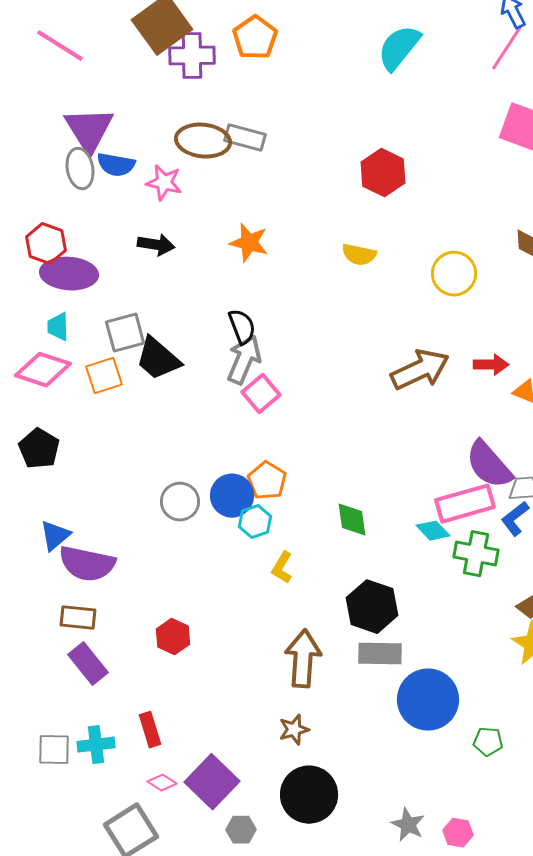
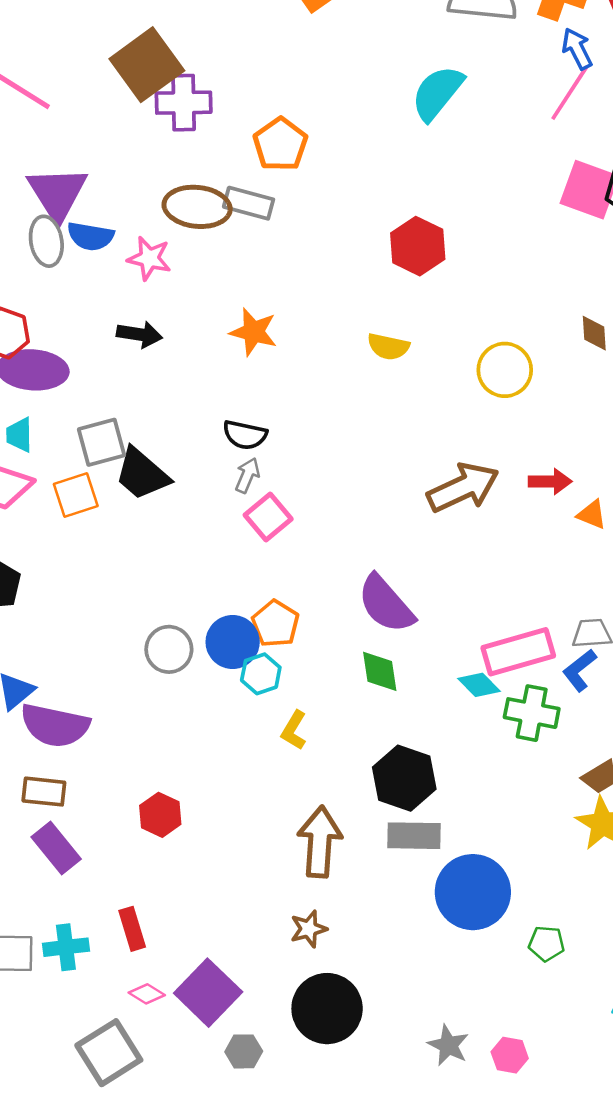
orange pentagon: (255, 38) -> (280, 144), moved
black semicircle: (242, 327) -> (245, 435), turned 123
gray arrow: (244, 360) -> (247, 475), size x0.6
purple semicircle: (489, 465) -> (386, 604), moved

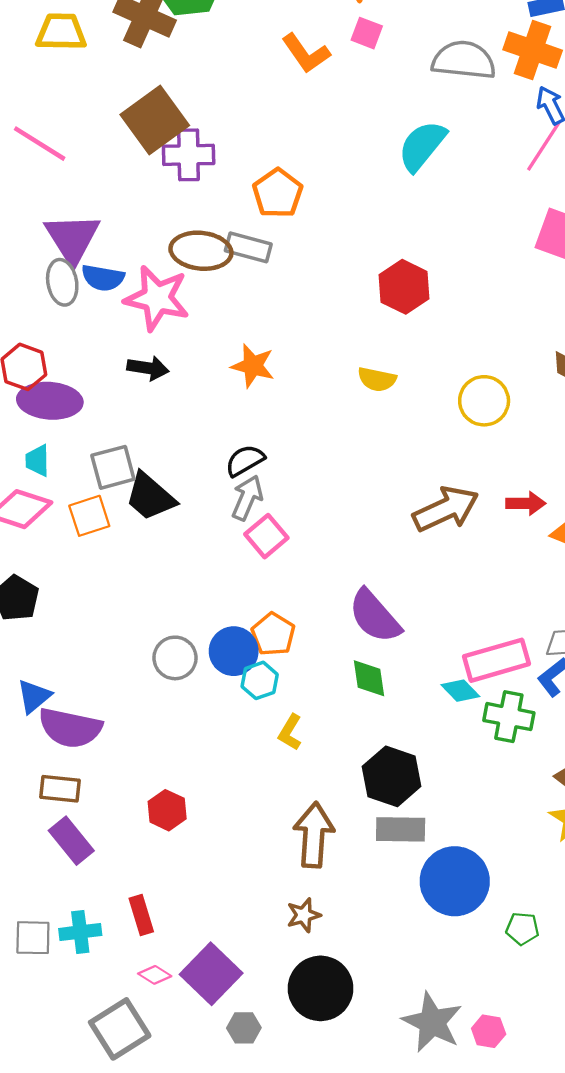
pink star: (149, 258) -> (157, 298), size x1.6
black semicircle: (245, 435) -> (245, 461), turned 138
gray arrow: (247, 475) -> (247, 498), size x1.4
gray star: (448, 1045) -> (432, 1022), size x1.6

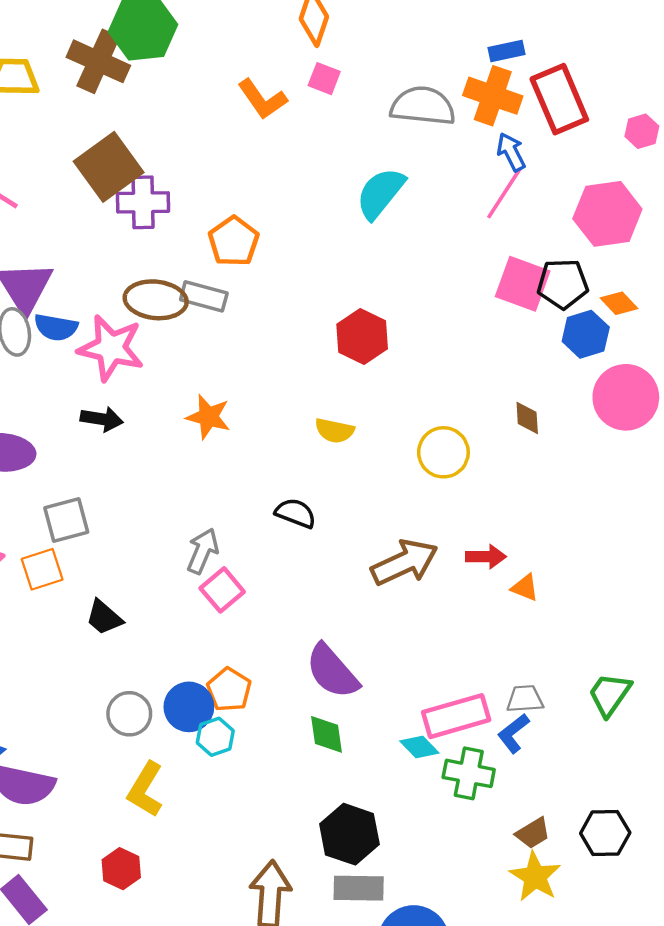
black semicircle: (245, 461) -> (296, 513), moved, turned 51
black trapezoid: (150, 497) -> (104, 617), moved, size x0.7
yellow L-shape: (290, 732) -> (145, 789), moved, size x1.5

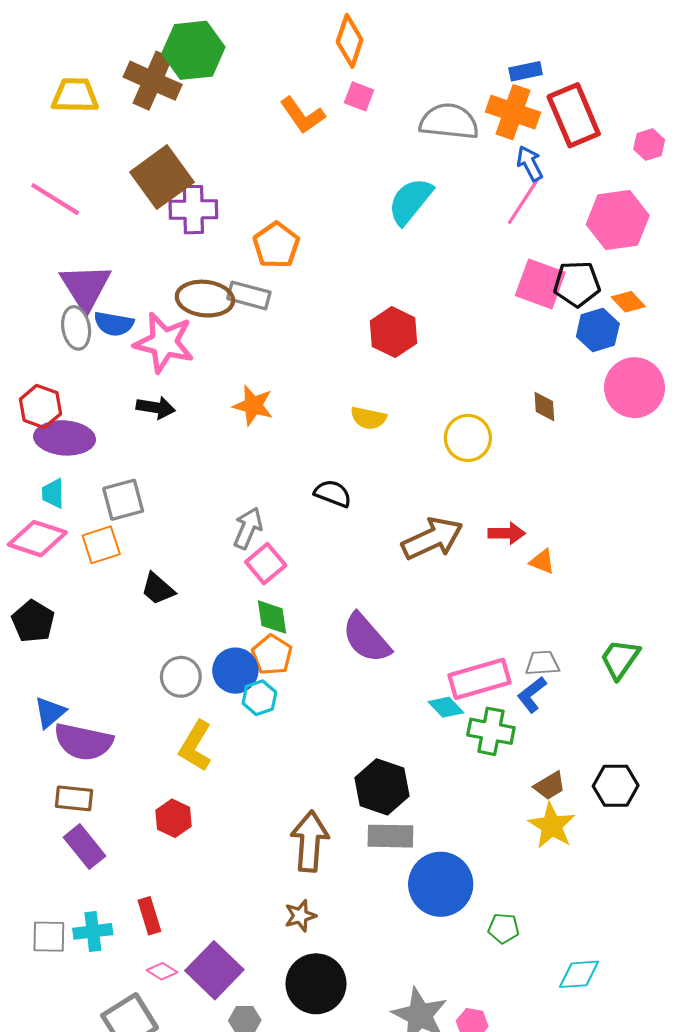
green diamond: (327, 734) -> (272, 617), moved

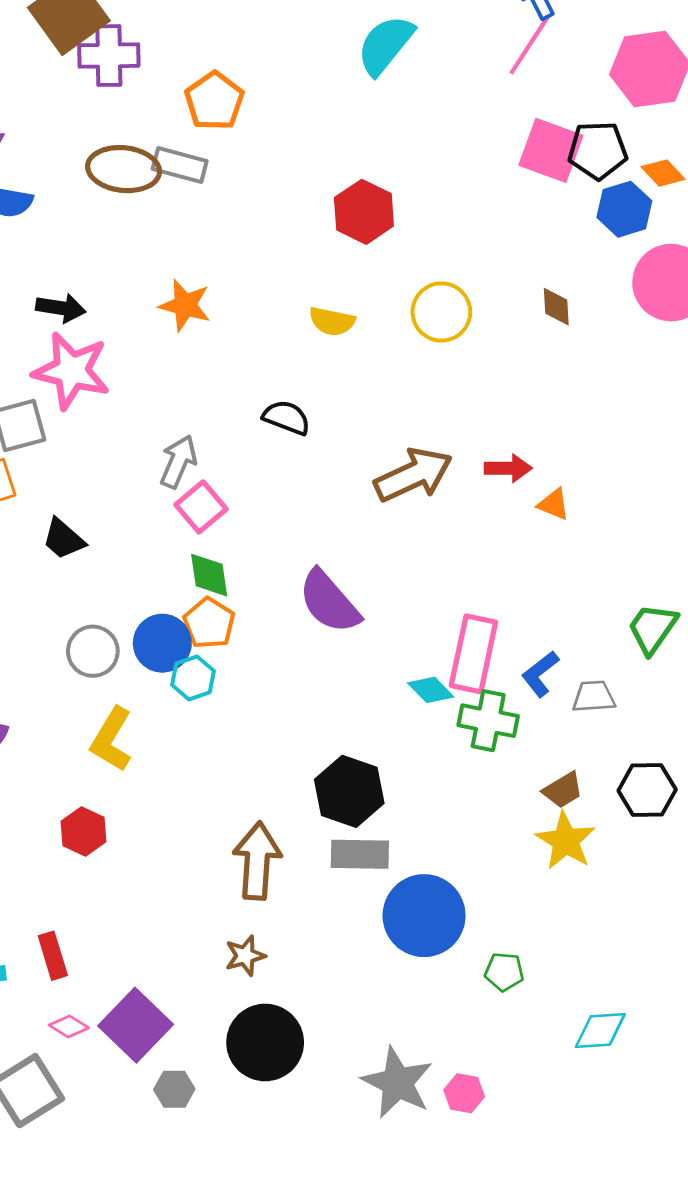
pink star: (164, 343) -> (71, 371), moved
yellow circle: (468, 438) -> (441, 312), moved
gray trapezoid: (542, 663) -> (594, 697), moved
pink rectangle: (479, 679) -> (473, 654), turned -62

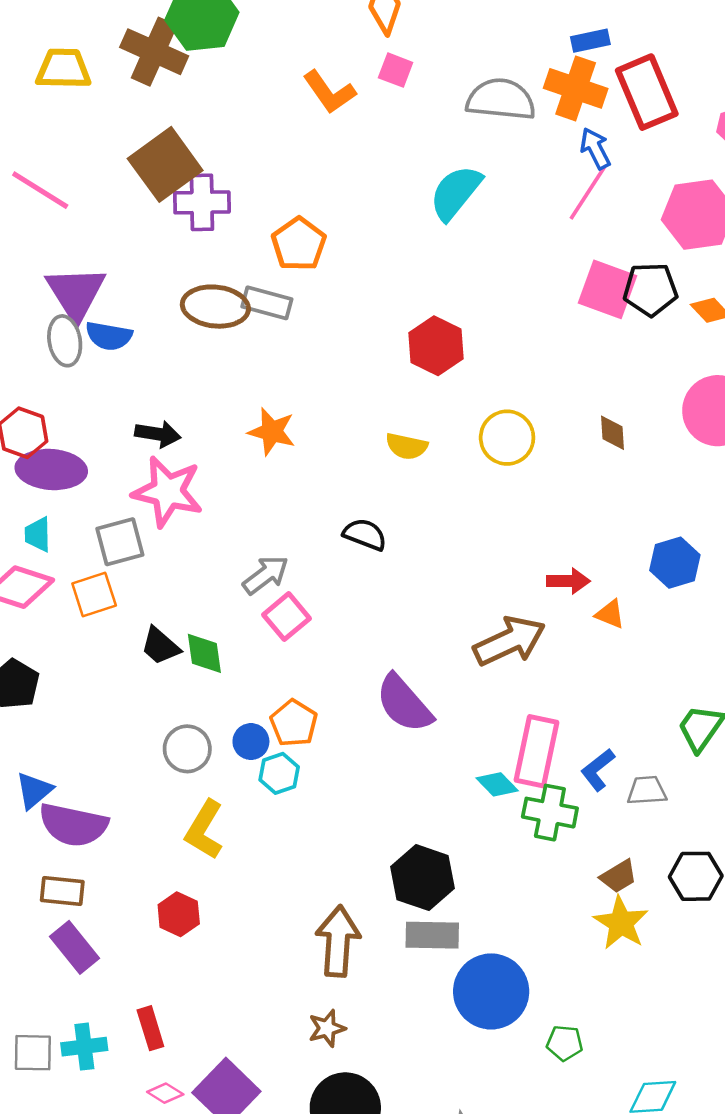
blue hexagon: (624, 209) -> (675, 563), moved
gray arrow: (178, 462) -> (266, 575), turned 30
brown arrow: (413, 475) -> (509, 641), moved
green diamond: (209, 575) -> (204, 653), moved
blue circle: (162, 643) -> (251, 742), size x0.7

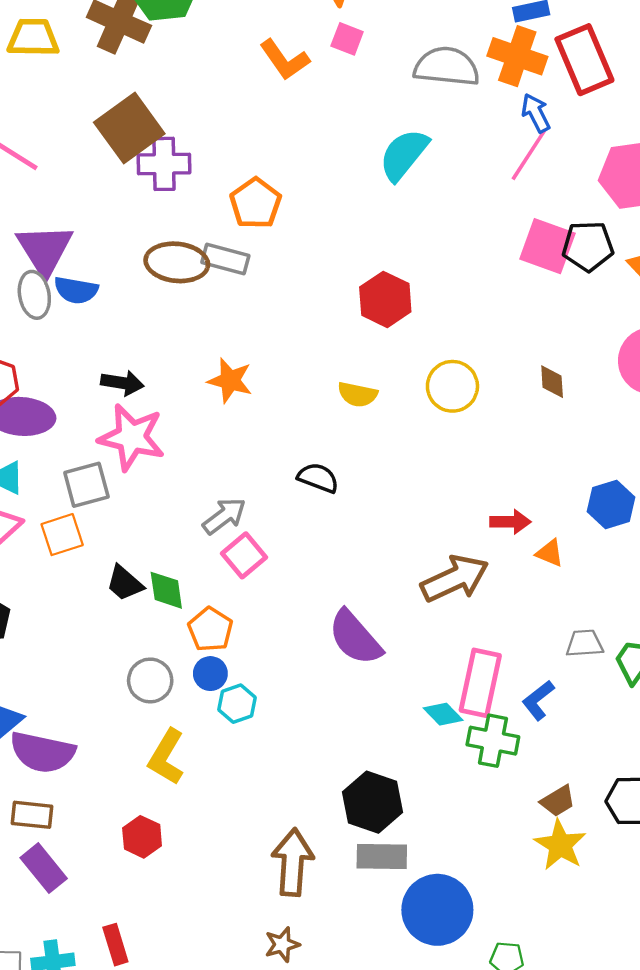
orange pentagon: (294, 723) -> (210, 630), moved
gray trapezoid: (647, 791) -> (584, 643), moved

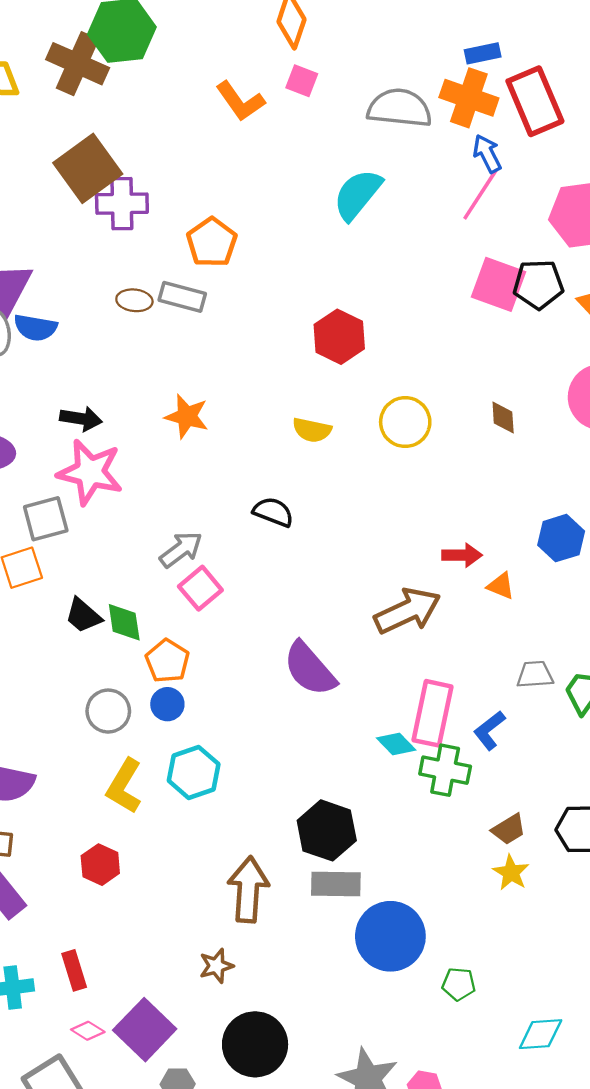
brown ellipse: (177, 262) -> (134, 300), size x0.6
cyan hexagon: (237, 704) -> (194, 772), moved, size x1.4
yellow star: (560, 845) -> (511, 873), size x0.7
brown star: (282, 945) -> (216, 966), moved

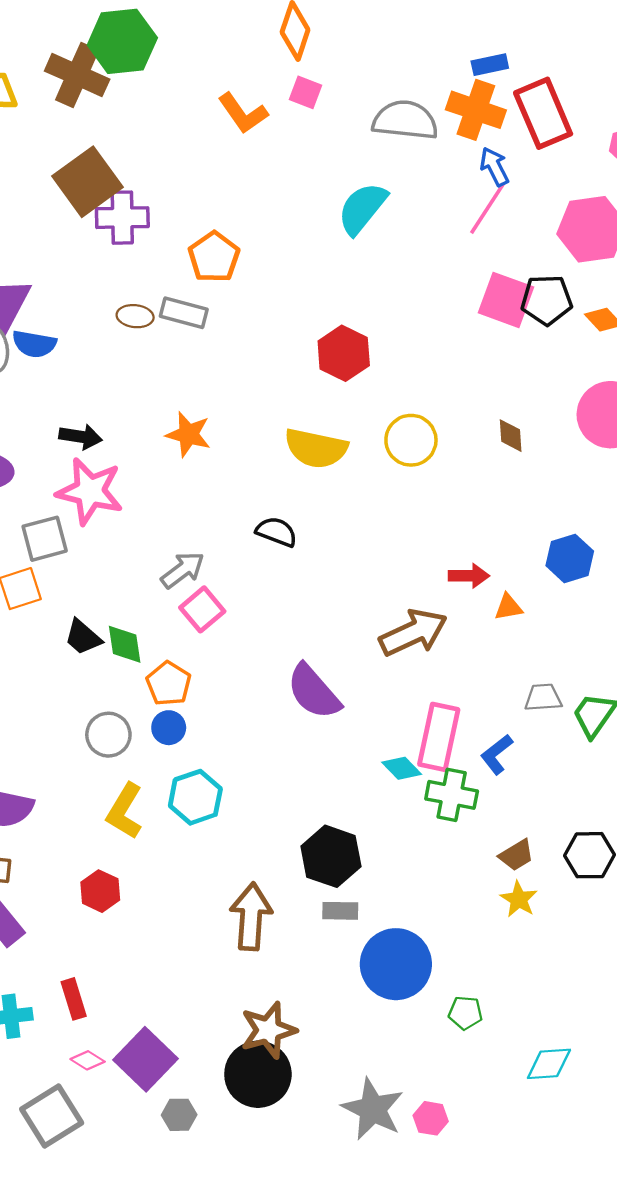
yellow semicircle: (312, 430) -> (316, 448), size x1.6
orange triangle: (501, 586) -> (508, 607), turned -32
gray rectangle: (336, 884) -> (340, 911), size x0.7
brown star: (216, 966) -> (268, 1030), moved, size x1.6

